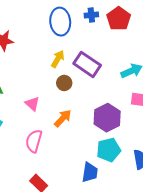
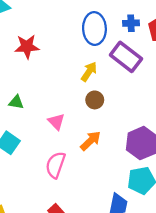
purple rectangle: (87, 64) -> (126, 57), moved

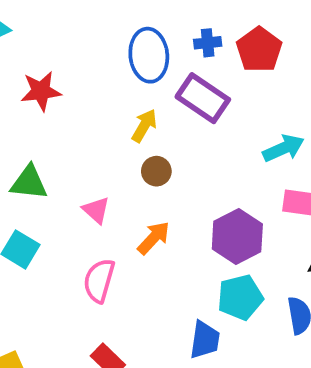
green triangle: (16, 102) -> (29, 183), size x1.5

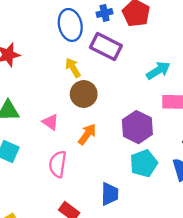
yellow arrow: (144, 126) -> (73, 68), turned -54
brown circle: (156, 171) -> (84, 94), size x1.5
blue trapezoid: (205, 340) -> (110, 194), moved

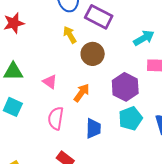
brown circle: (84, 94) -> (93, 54), moved
blue trapezoid: (110, 194) -> (93, 128), moved

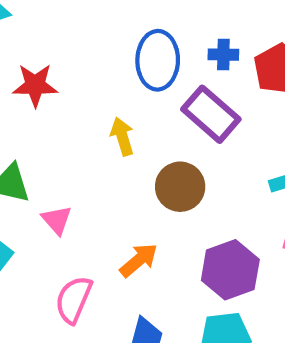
yellow arrow: (70, 35) -> (122, 136), moved
pink triangle: (50, 82) -> (57, 220), moved

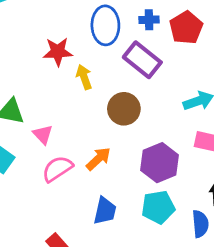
red star: (35, 85) -> (58, 52), moved
pink semicircle: (74, 300) -> (57, 169), moved, turned 36

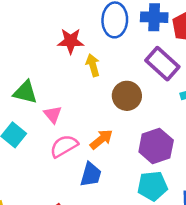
blue cross: (149, 20) -> (154, 17), size x1.5
purple rectangle: (142, 60) -> (162, 64), moved
blue trapezoid: (105, 211) -> (91, 175), moved

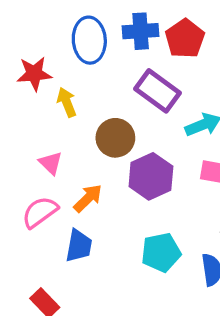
pink triangle: (53, 114) -> (51, 163), moved
purple hexagon: (156, 146) -> (151, 176), moved

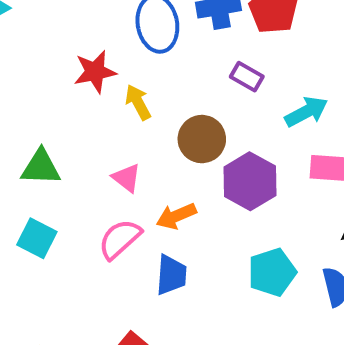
purple rectangle: (158, 91) -> (247, 77), size x0.6
orange arrow: (88, 198) -> (176, 216), turned -152

